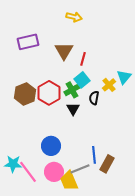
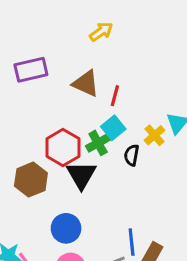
yellow arrow: (74, 17) -> (101, 32), turned -49
brown triangle: (64, 51) -> (86, 83), turned -36
brown hexagon: (25, 94) -> (31, 180), moved
black triangle: (73, 109) -> (81, 175), moved, size x1.5

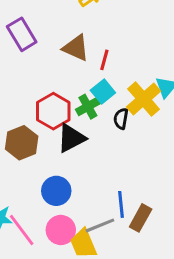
purple rectangle: (31, 70) -> (22, 34), turned 72
yellow cross: (154, 135) -> (144, 99), size x1.6
black triangle: (81, 175) -> (71, 138), turned 32

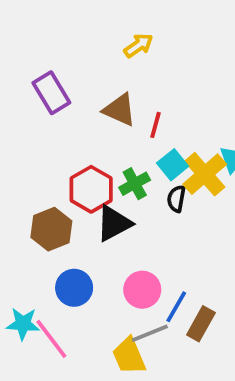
cyan square: (103, 92) -> (173, 165), moved
blue circle: (56, 191) -> (74, 288), moved
blue line: (121, 204) -> (176, 307), turned 36
pink circle: (61, 230) -> (142, 290), moved

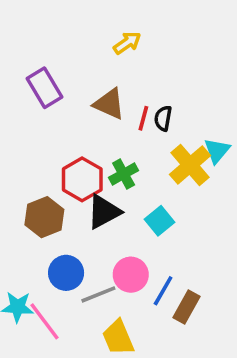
cyan square: (173, 165) -> (159, 221), moved
black semicircle: (176, 199) -> (163, 118), moved
gray line: (150, 333) -> (98, 294), moved

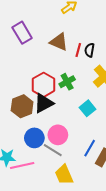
black triangle: (104, 212) -> (44, 103), moved
pink circle: (131, 275) -> (58, 135), moved
gray line: (98, 294) -> (53, 150), turned 54
pink line: (44, 321) -> (22, 166), turned -65

